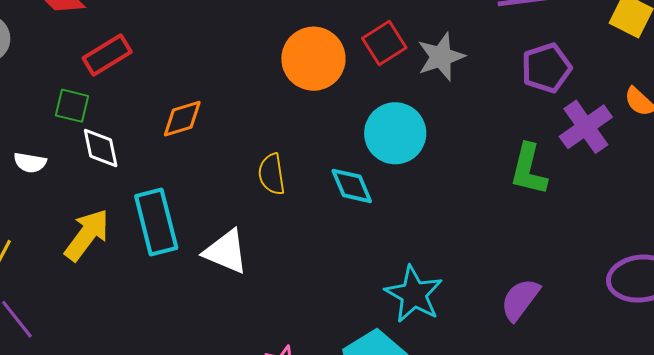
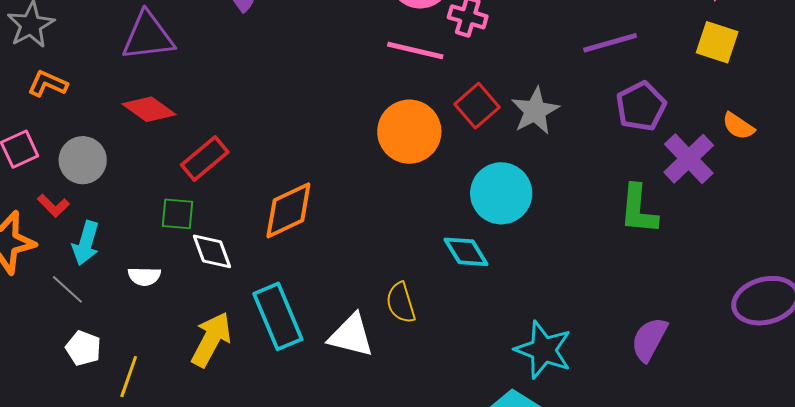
orange diamond: (182, 119) -> (288, 210), size x1.4
yellow semicircle: (272, 174) -> (401, 303), moved

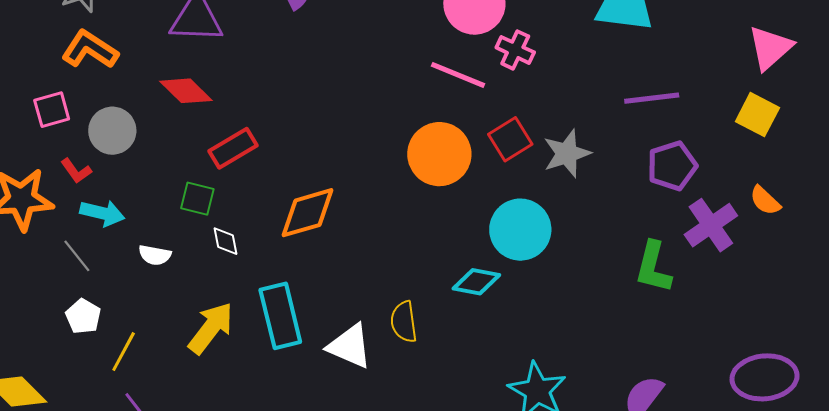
orange L-shape: (48, 84) -> (90, 50), size x1.4
cyan arrow: (86, 243) -> (102, 213), turned -102
white diamond: (212, 251) -> (226, 241), size x0.7
cyan diamond: (466, 252) -> (476, 282), turned -57

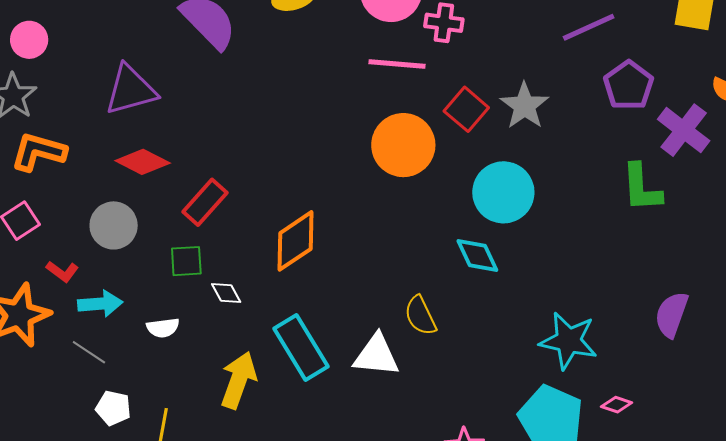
gray circle: (112, 131) -> (114, 225), moved
cyan diamond: (476, 282) -> (477, 255), turned 72

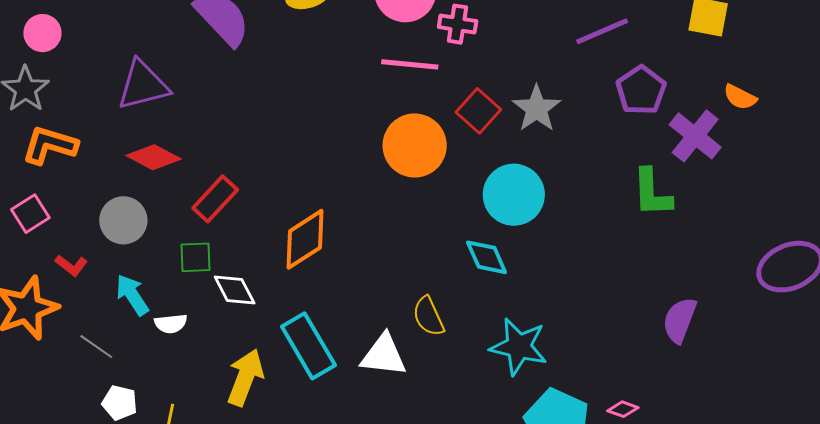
white diamond: (226, 293) -> (235, 290), size x1.4
cyan arrow: (100, 304) -> (132, 295), moved, turned -120
cyan star: (568, 341) -> (519, 347), moved

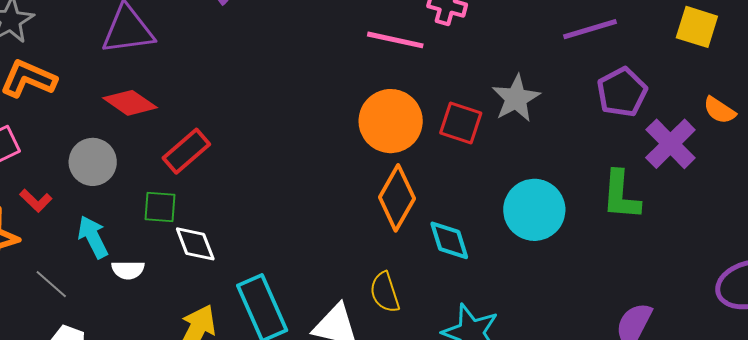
red square: (478, 111) -> (461, 123), moved, turned -30
cyan circle: (514, 195) -> (534, 210), moved
orange diamond: (305, 239) -> (397, 198), moved, turned -34

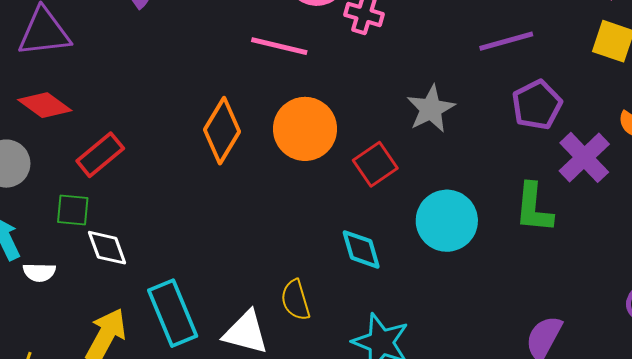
pink line: (395, 40) -> (279, 46), moved
red square: (461, 123) -> (375, 164), moved, turned 36
orange diamond: (397, 198) -> (222, 131), moved

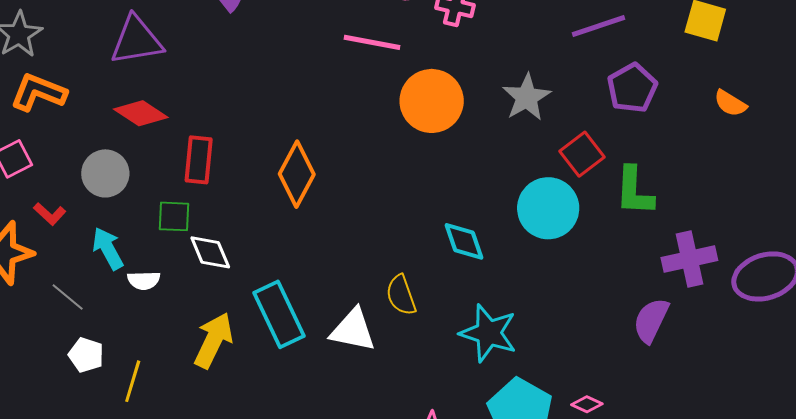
orange circle: (305, 129) -> (432, 101), moved
orange diamond: (222, 131) -> (297, 174), moved
red rectangle: (100, 155) -> (199, 160), turned -42
purple cross: (584, 157) -> (689, 259), moved, turned 34
red square: (375, 164) -> (582, 154), moved

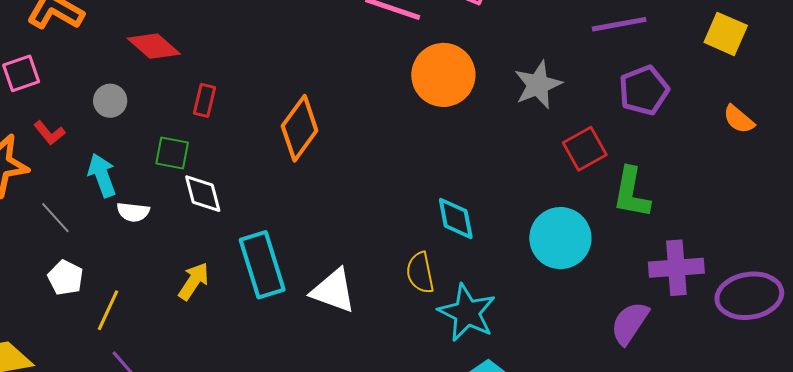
red rectangle: (199, 160) -> (204, 100), size x0.7
gray circle: (105, 173) -> (110, 101), size x0.7
cyan circle: (548, 208) -> (560, 238), moved
yellow semicircle: (401, 295) -> (420, 273), moved
yellow arrow: (213, 340) -> (194, 281), size x0.7

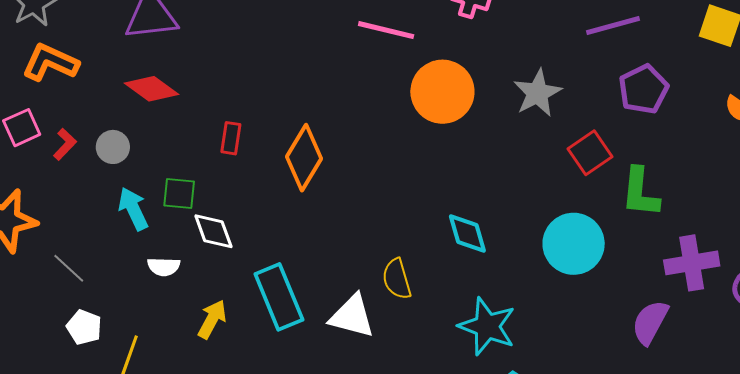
red rectangle: (204, 100) -> (231, 138), moved
red L-shape: (49, 133) -> (65, 144), moved, turned -92
cyan arrow: (102, 175) -> (133, 209), moved
white semicircle: (133, 212) -> (164, 267), moved
yellow semicircle: (420, 273) -> (397, 279), moved

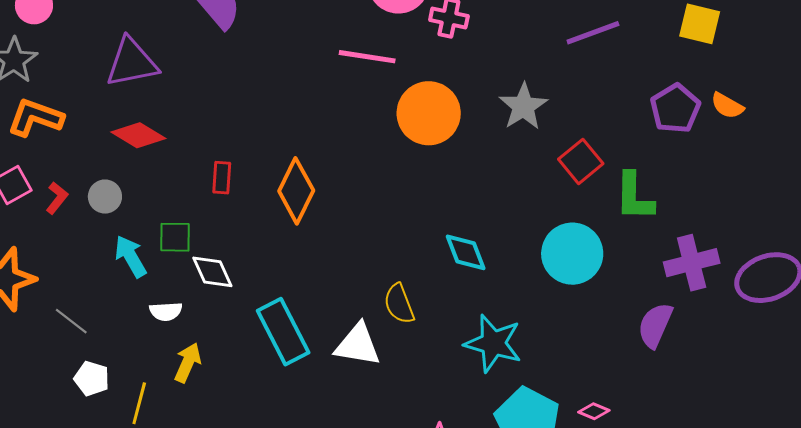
purple pentagon: (643, 89) -> (675, 108), moved
yellow arrow: (212, 319) -> (188, 363), moved

